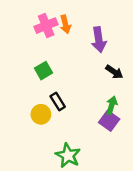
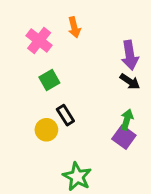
pink cross: (46, 26) -> (39, 41), moved, turned -30
purple arrow: (99, 40) -> (130, 55), moved

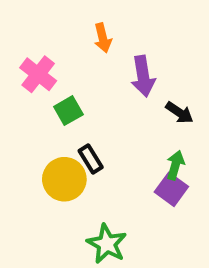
pink cross: (39, 41) -> (38, 74), moved
purple arrow: (130, 55) -> (143, 76), moved
yellow circle: (46, 130) -> (64, 179), size x1.4

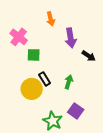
green square: (68, 111) -> (34, 55), turned 32
green arrow: (175, 165) -> (69, 82), moved
purple square: (171, 189) -> (76, 111), moved

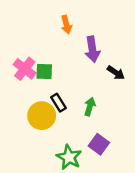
pink cross: (19, 37) -> (25, 69), moved

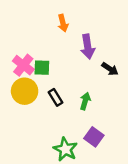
yellow circle: (42, 116) -> (25, 91), moved

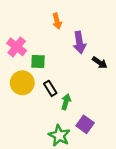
pink cross: (23, 65) -> (17, 47), moved
green arrow: (85, 101) -> (66, 102), moved

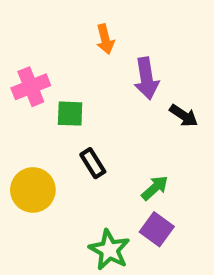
pink cross: (17, 47) -> (31, 87), turned 30
yellow circle: (22, 83) -> (33, 190), moved
green arrow: (66, 102) -> (155, 188), moved, turned 32

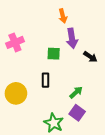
orange arrow: (105, 39) -> (63, 16), moved
green square: (70, 114) -> (54, 54), moved
black rectangle: (93, 163) -> (45, 80), turned 32

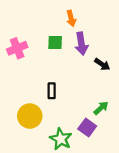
green square: (54, 54) -> (55, 42), moved
green arrow: (76, 92) -> (101, 108), moved
yellow circle: (16, 93) -> (30, 116), moved

